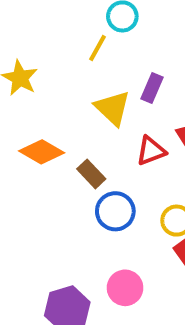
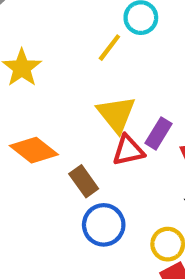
purple rectangle: (152, 88) -> (158, 133), moved
red triangle: (151, 151) -> (128, 150), moved

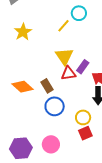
orange diamond: (34, 150) -> (22, 87), moved

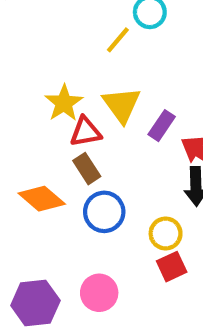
yellow star: (23, 32) -> (64, 103), moved
red triangle: (68, 73) -> (86, 132), moved
orange diamond: (22, 87) -> (42, 199), moved

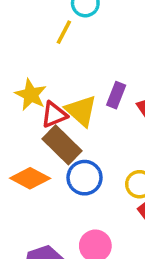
yellow triangle: (122, 105) -> (81, 111), moved
brown rectangle: (87, 169) -> (62, 145), size x1.5

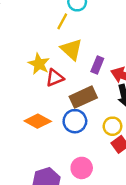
yellow triangle: (81, 111) -> (72, 49), moved
brown rectangle: (62, 145) -> (83, 97), moved, turned -70

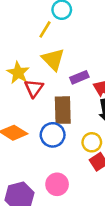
purple rectangle: (97, 65) -> (79, 77), turned 42
red triangle: (55, 78) -> (34, 88), turned -36
brown rectangle: (83, 97) -> (63, 110), turned -70

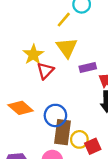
brown rectangle: (63, 110) -> (63, 132), moved
yellow circle: (92, 142) -> (79, 139), moved

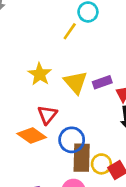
yellow triangle: (67, 48) -> (75, 82), moved
red triangle: (45, 71) -> (47, 115), moved

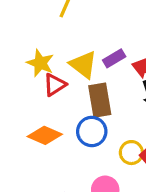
red triangle: (47, 115) -> (55, 85), moved, turned 30
brown rectangle: (82, 158) -> (100, 100), moved

